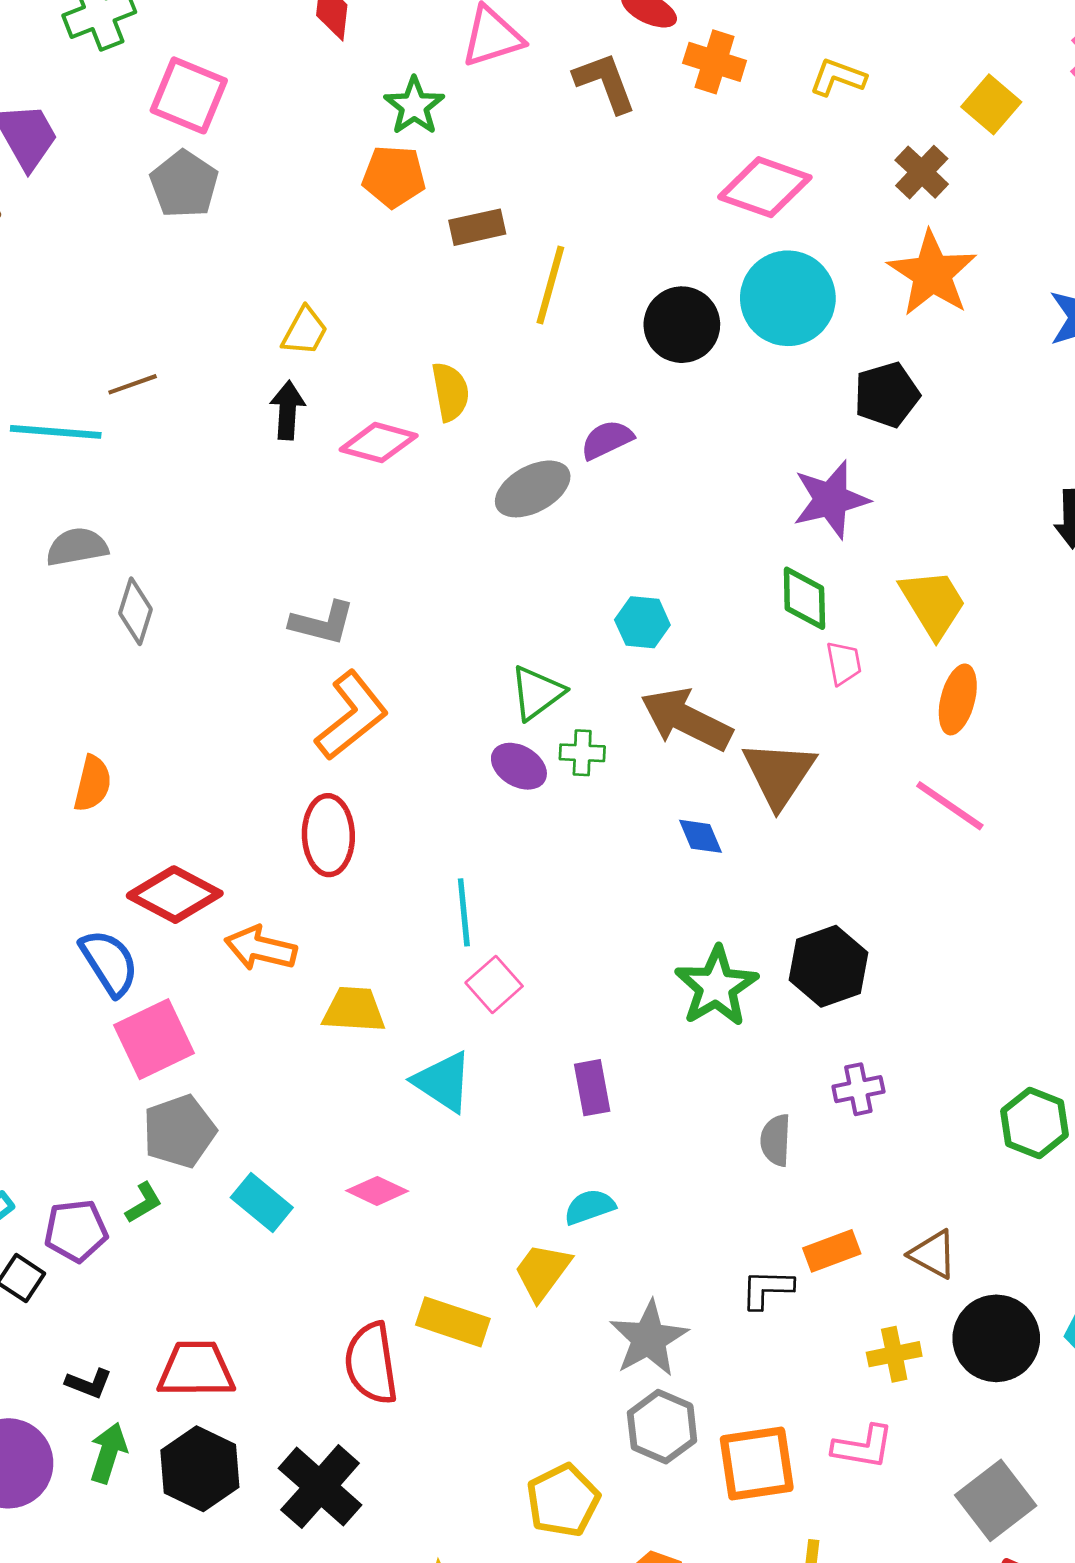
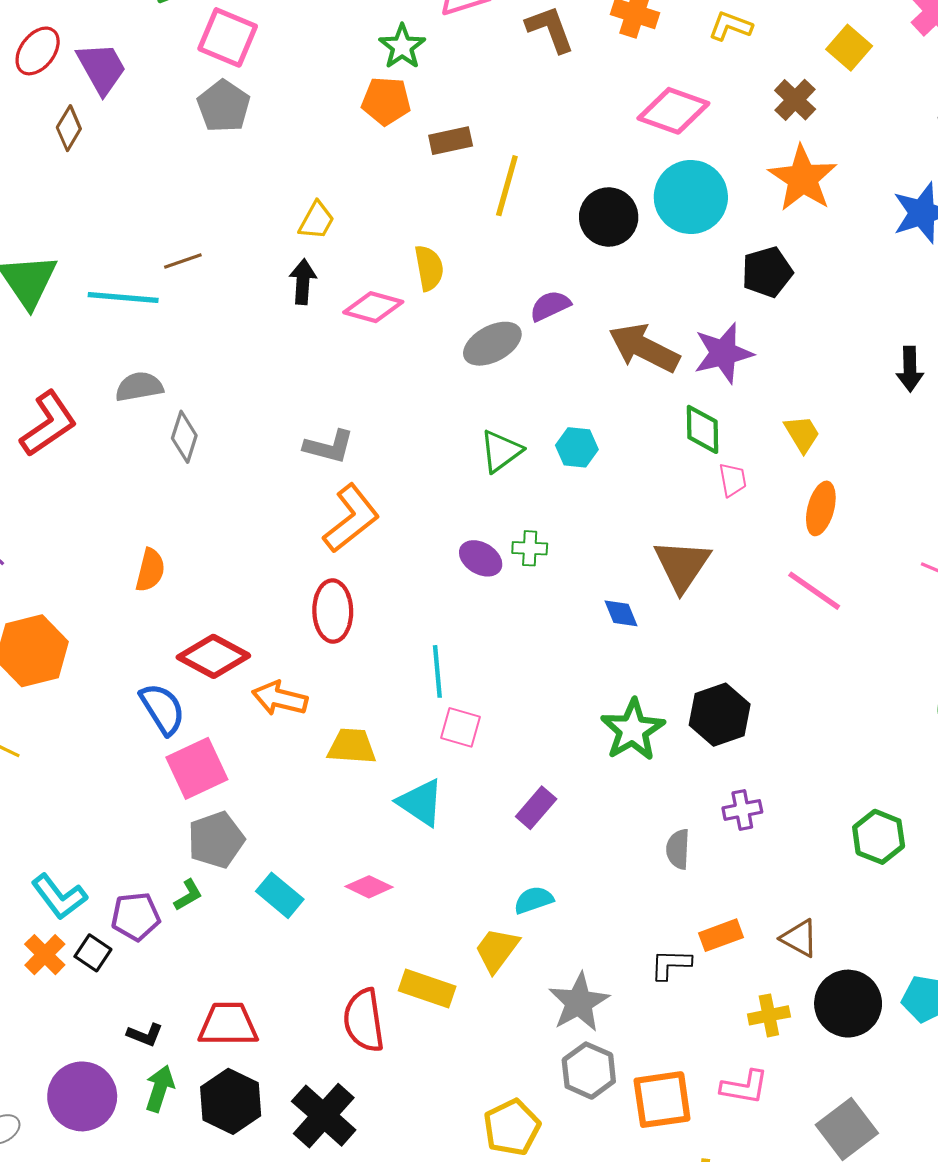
yellow trapezoid: (933, 603) -> (802, 434), size x0.7
green triangle: (537, 693) -> (501, 451), moved
brown arrow: (686, 719) -> (644, 348), moved
pink square: (494, 984) -> (460, 727), turned -33
purple rectangle: (592, 1088) -> (536, 808), turned 51

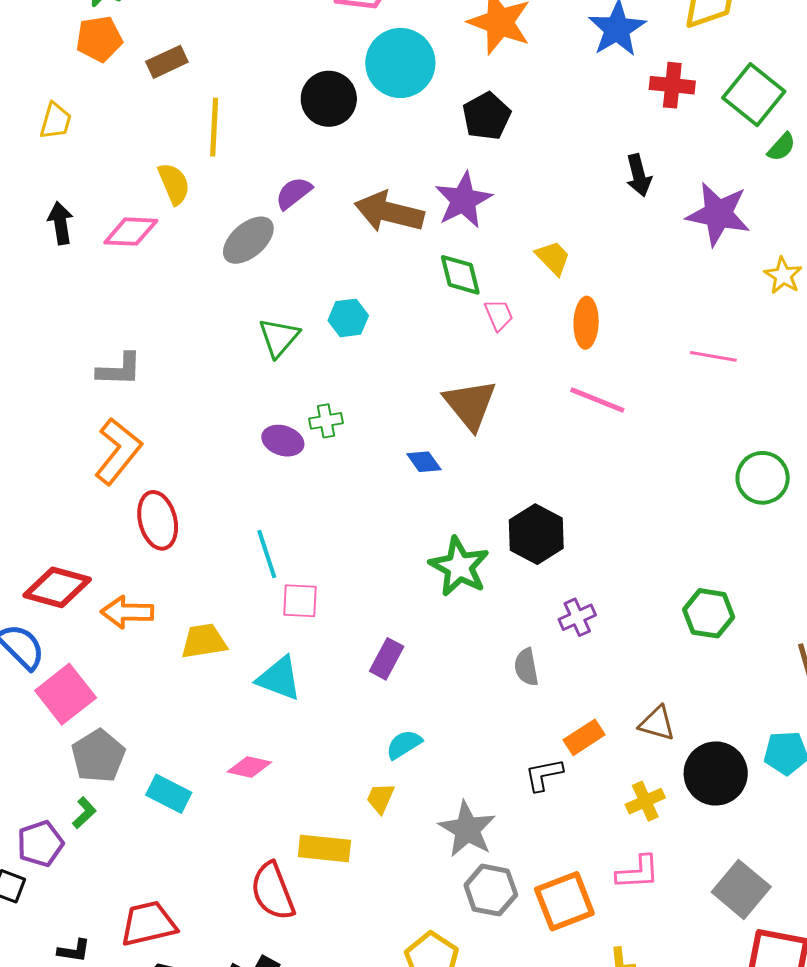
yellow line: (507, 186) -> (214, 127), moved
yellow trapezoid: (317, 220) -> (56, 121), moved
orange L-shape: (351, 518) -> (118, 451), moved
yellow trapezoid: (497, 950) -> (380, 798), size x0.7

